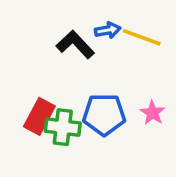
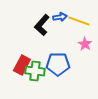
black L-shape: (75, 45) -> (42, 25), turned -95
pink star: (153, 113) -> (85, 44), moved

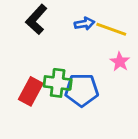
black L-shape: (42, 25) -> (36, 19), moved
green cross: (35, 71) -> (58, 83), moved

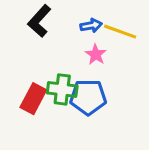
pink star: (120, 62) -> (96, 54), moved

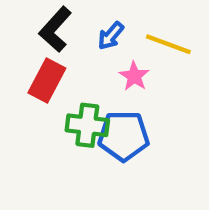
blue arrow: (91, 25) -> (111, 36), moved, turned 140
red rectangle: (33, 99) -> (47, 80), moved

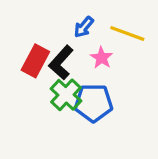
black L-shape: (55, 29) -> (61, 63), moved
green cross: (87, 125) -> (66, 95), turned 36

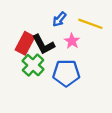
black L-shape: (61, 63) -> (43, 44), turned -70
green cross: (66, 95) -> (33, 65), moved

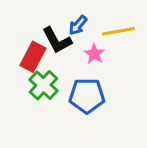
yellow line: (90, 24) -> (118, 31), turned -30
black L-shape: (43, 44) -> (57, 40), moved

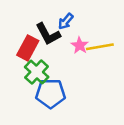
yellow line: (118, 31) -> (100, 47), moved
blue pentagon: (87, 96) -> (51, 94), moved

